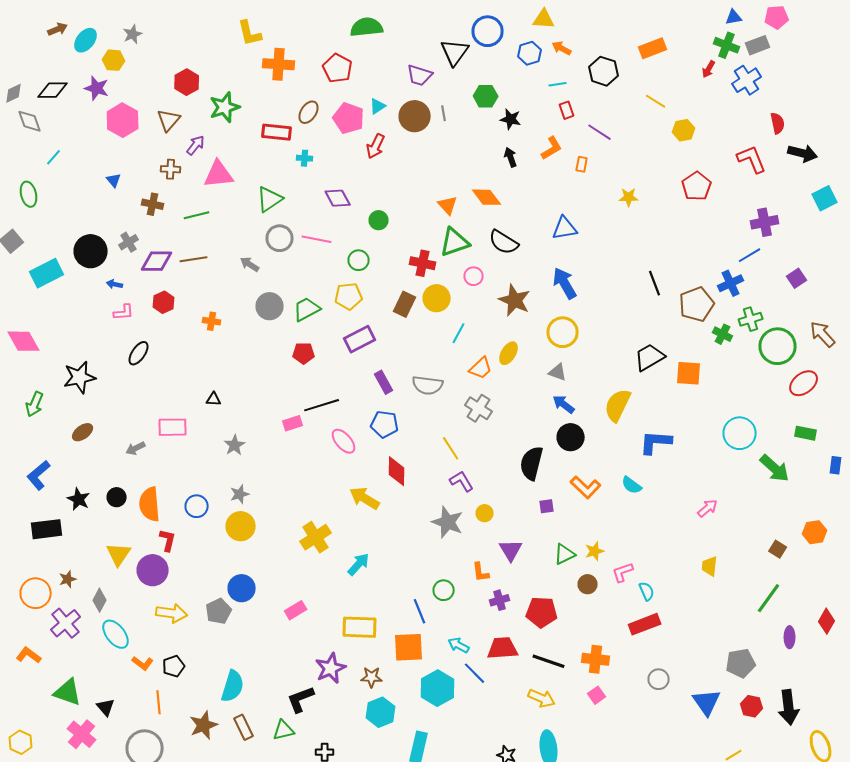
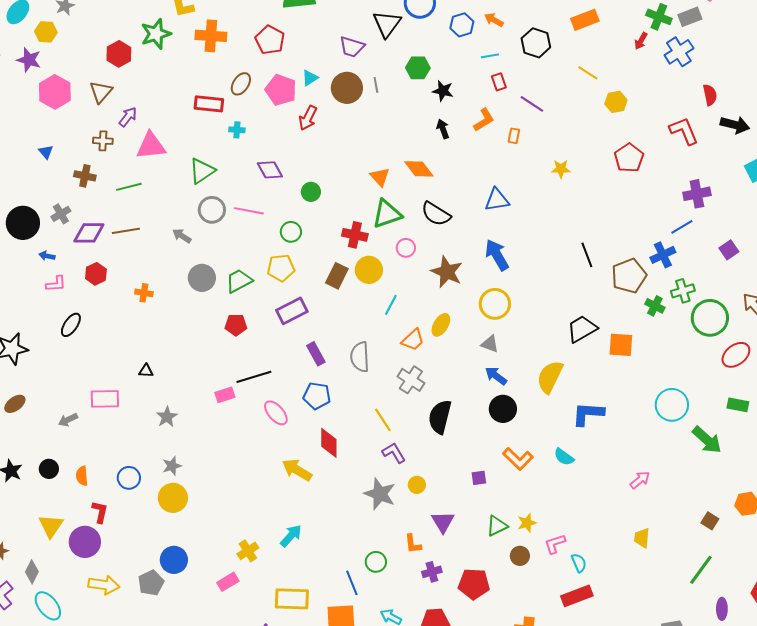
green star: (225, 107) -> (156, 34), moved
gray semicircle: (428, 385) -> (360, 357), turned 80
black semicircle: (532, 463) -> (440, 417), moved
orange semicircle: (150, 504) -> (82, 476), size x0.6
yellow cross: (316, 537) -> (248, 551), moved, size x0.7

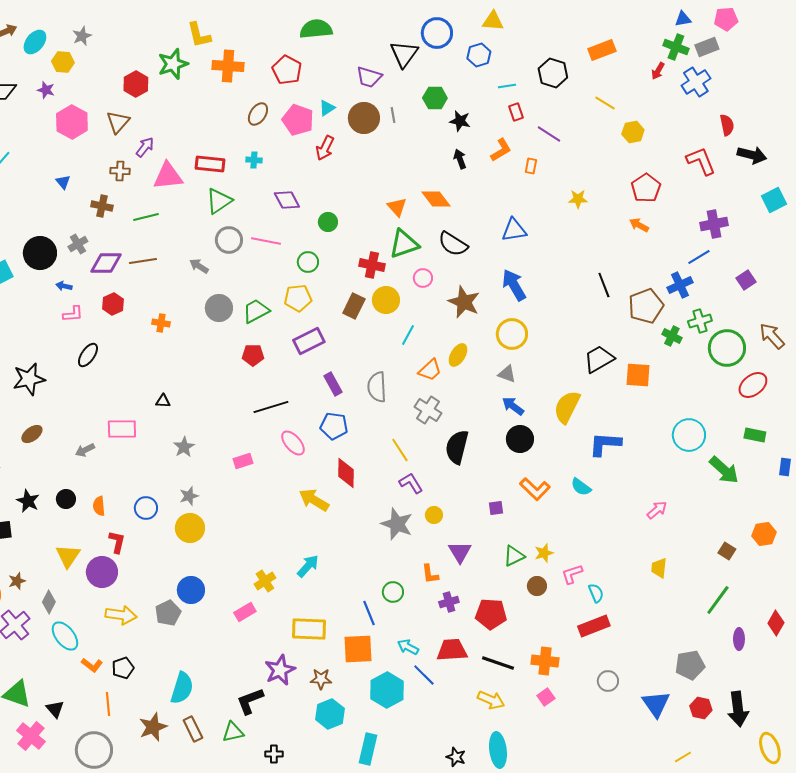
orange arrow: (494, 20) -> (639, 225), moved
purple star: (29, 60) -> (46, 90), size x0.7
red rectangle: (209, 104) -> (210, 164), moved
pink rectangle: (225, 395) -> (243, 461), moved

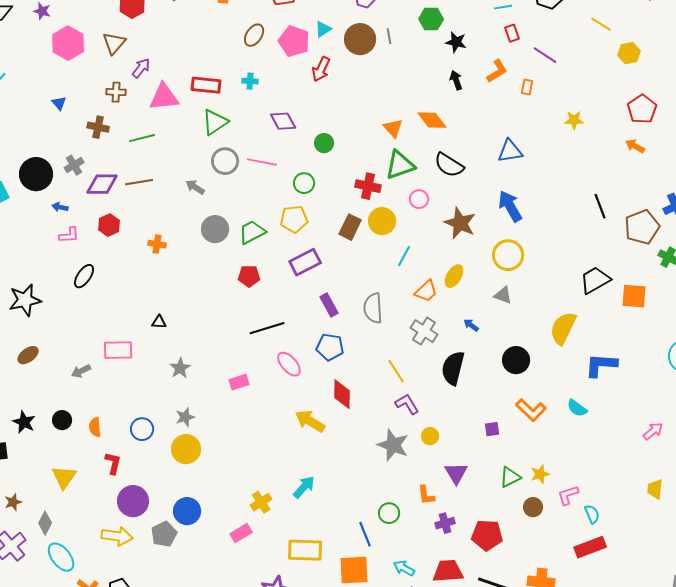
blue arrow: (513, 406) -> (471, 325), moved, size x0.7
purple circle: (102, 572) -> (133, 501), moved

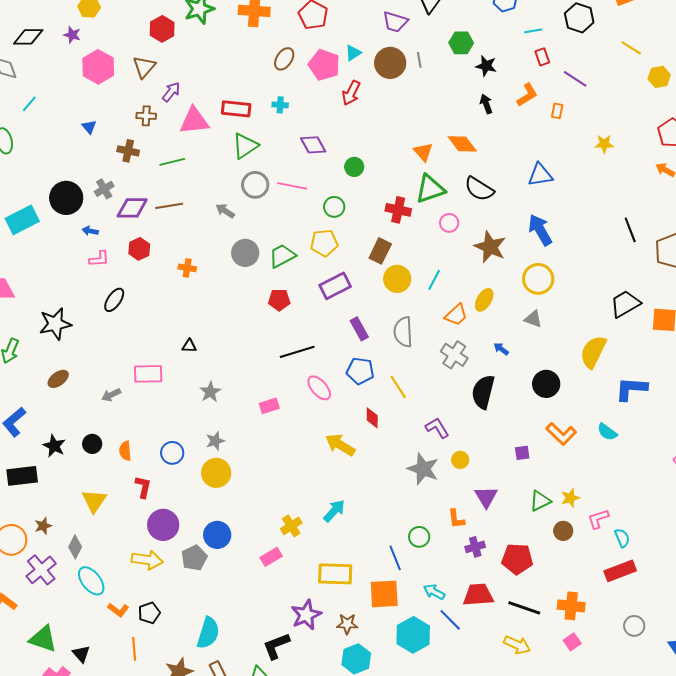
yellow circle: (382, 221) -> (397, 279), moved
yellow line: (396, 371) -> (398, 387), moved
red diamond: (342, 394) -> (372, 418), size x0.7

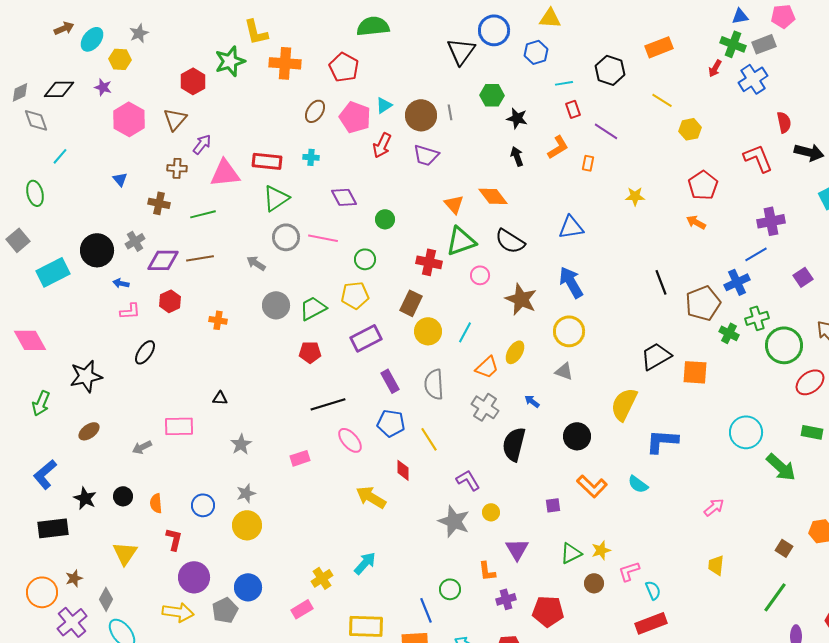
purple trapezoid: (395, 22) -> (426, 155), moved

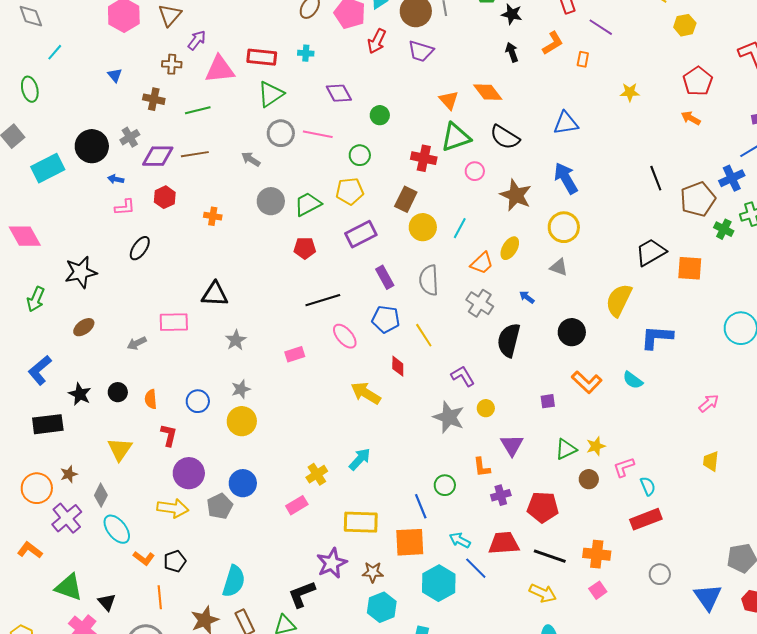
black triangle: (220, 398) -> (215, 294), size x1.8

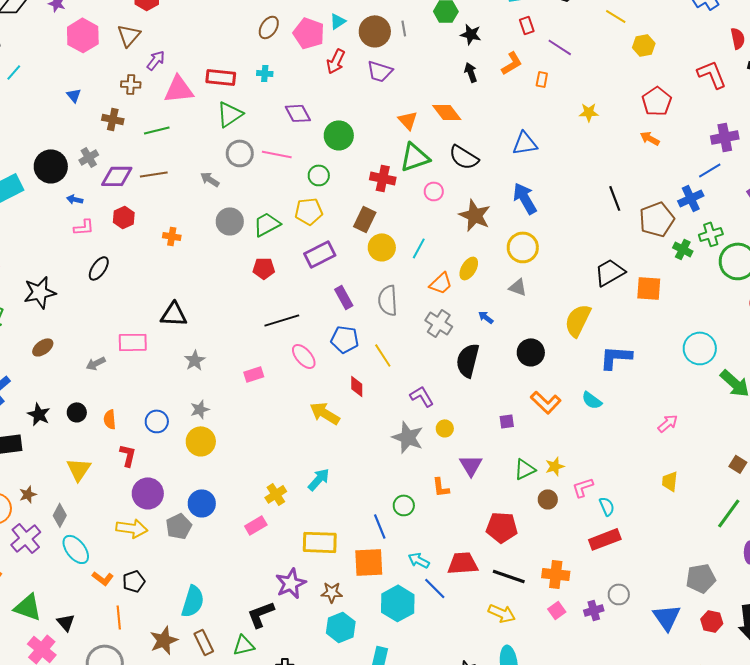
green circle: (380, 115) -> (339, 135), size x1.5
purple cross: (501, 495) -> (594, 610), moved

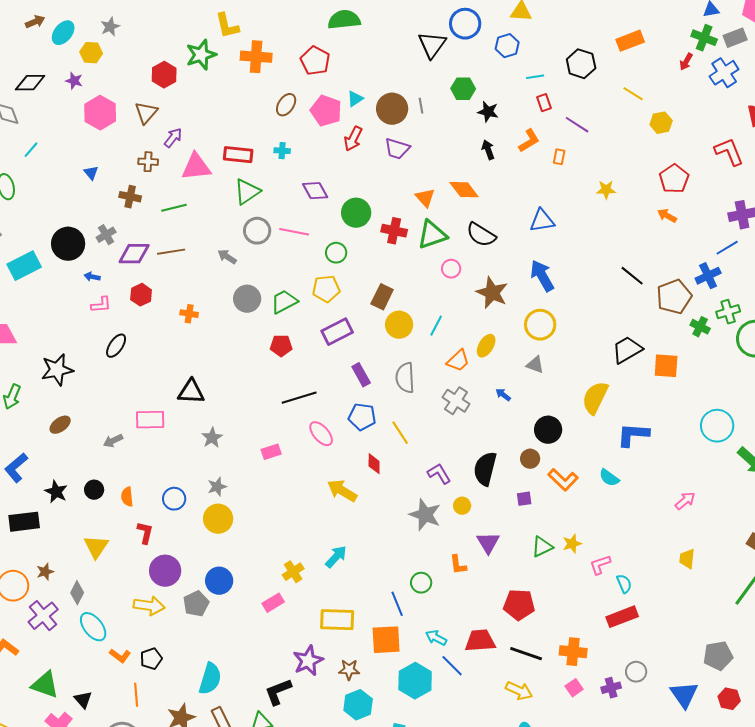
red cross: (383, 178) -> (394, 231), moved
black line: (615, 198) -> (632, 276), turned -30
black semicircle: (468, 360) -> (485, 469), moved
brown circle: (548, 499) -> (530, 459), moved

